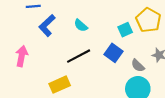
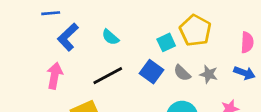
pink arrow: (22, 56) -> (55, 76), moved
gray semicircle: (138, 66) -> (182, 73), moved

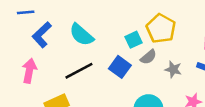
cyan semicircle: (110, 37) -> (81, 35), size x1.5
gray semicircle: (182, 73) -> (148, 57), moved, turned -84

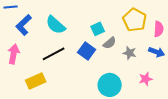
yellow pentagon: (161, 28) -> (135, 20), moved

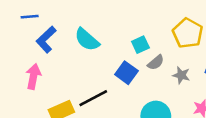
black line: (54, 54) -> (93, 98), moved

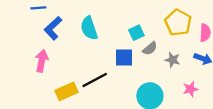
cyan semicircle: (87, 40) -> (89, 28), turned 30
blue square: (126, 73) -> (124, 58), turned -36

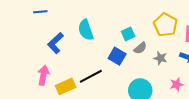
blue L-shape: (53, 28) -> (55, 43), moved
blue square: (124, 58) -> (117, 56), turned 30
pink arrow: (42, 61) -> (43, 75), moved

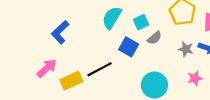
cyan semicircle: (86, 30) -> (112, 18), moved, turned 50
gray star: (160, 58) -> (186, 49), moved
pink arrow: (43, 75) -> (47, 68), turned 36

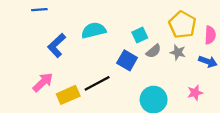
cyan semicircle: (112, 18) -> (94, 30), moved, turned 45
gray star: (186, 49) -> (178, 52), moved

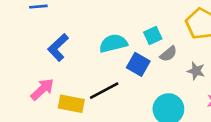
cyan semicircle: (94, 30) -> (113, 43), moved
gray star: (178, 52) -> (196, 71), moved
yellow rectangle: (68, 95) -> (71, 104), turned 35

